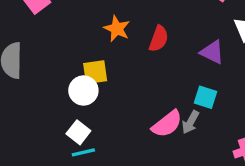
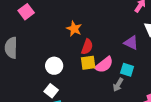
red semicircle: (159, 39) -> (87, 47), moved
yellow square: (95, 72) -> (88, 63), moved
pink semicircle: (167, 124) -> (104, 65), moved

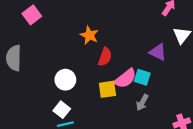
yellow square: (88, 63) -> (107, 89), moved
cyan square: (127, 70) -> (142, 77), moved

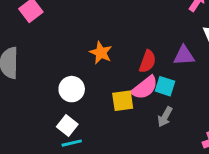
orange star: (89, 35) -> (101, 53), moved
purple triangle: (158, 52) -> (184, 56), turned -30
red semicircle: (105, 57) -> (147, 61), moved

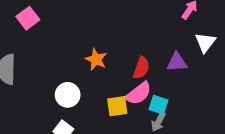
cyan square: (165, 86) -> (158, 105), moved

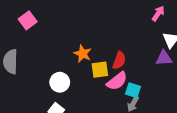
purple triangle: (177, 62) -> (164, 58), moved
yellow square: (117, 106) -> (100, 70), moved

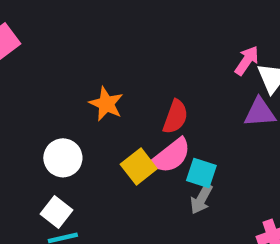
pink arrow: (158, 14) -> (247, 61), moved
yellow square: (100, 70) -> (139, 167), moved, turned -30

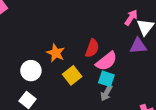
orange star: (106, 104) -> (56, 53), moved
pink semicircle: (171, 156) -> (106, 61), moved

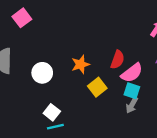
orange star: (56, 53) -> (80, 64), turned 30
white circle: (31, 71) -> (42, 73), moved

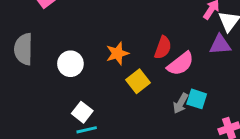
cyan square: (132, 91) -> (197, 99), moved

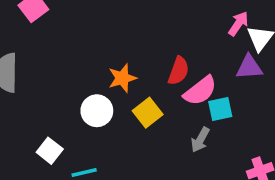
white circle: (70, 64) -> (97, 111), moved
cyan square: (197, 99) -> (220, 109), moved, turned -30
white square: (82, 112) -> (50, 151), moved

